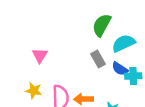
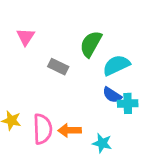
pink triangle: (40, 55) -> (26, 37), moved
gray rectangle: (98, 59) -> (58, 67), moved, turned -35

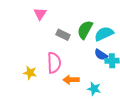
green semicircle: (91, 44) -> (85, 30), moved
pink semicircle: (43, 129) -> (54, 63), moved

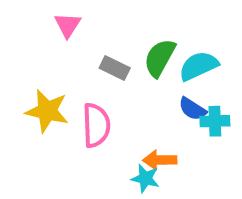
yellow star: (30, 73) -> (47, 111), moved, size x1.5
orange arrow: (71, 80) -> (160, 160), moved
cyan star: (94, 89) -> (145, 178), moved

